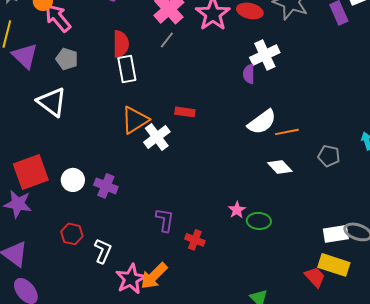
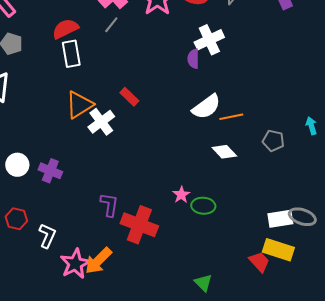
red semicircle: (121, 44) -> (65, 29), turned -116
red rectangle: (185, 112) -> (129, 97), turned 36
red cross: (195, 240) -> (139, 225), size x1.8

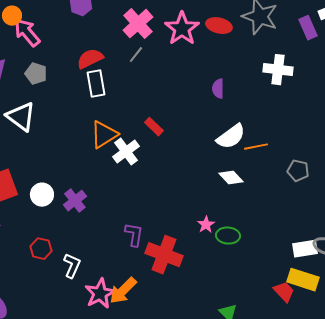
white cross: (209, 40) -> (278, 70), moved, turned 32
white diamond: (224, 152) -> (231, 178), moved
purple cross: (50, 171) -> (75, 201), turned 30

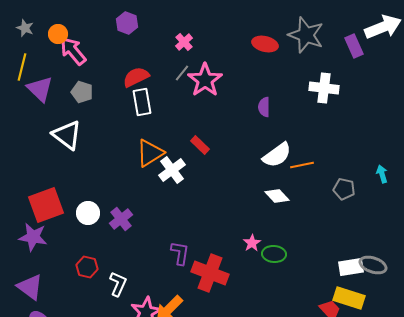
pink cross: (138, 24) -> (184, 42), size x0.6
pink star: (182, 29) -> (205, 80), moved

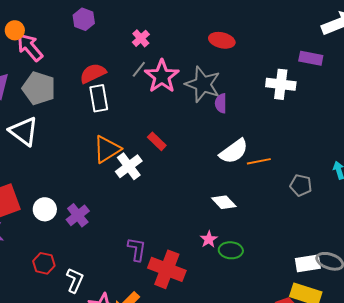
gray star: (306, 35) -> (203, 84), moved
purple rectangle: (354, 46) -> (311, 58), moved, turned -55
gray pentagon: (82, 92) -> (39, 88), size x1.5
white diamond: (277, 196) -> (224, 202), moved

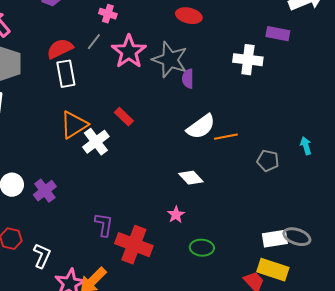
pink cross: (141, 38) -> (108, 14), turned -30
gray line: (139, 69) -> (94, 42), moved
green ellipse: (231, 250) -> (202, 248), moved

